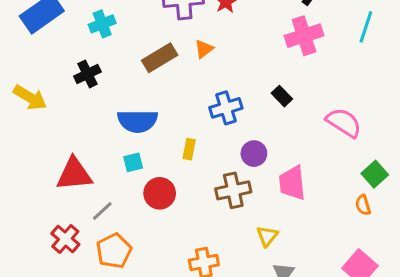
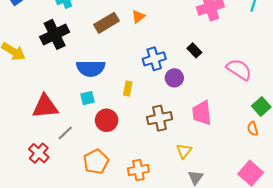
black cross: (87, 74) -> (55, 34), size x1.5
purple circle: (254, 154) -> (174, 78), moved
orange pentagon: (114, 251) -> (96, 162), moved

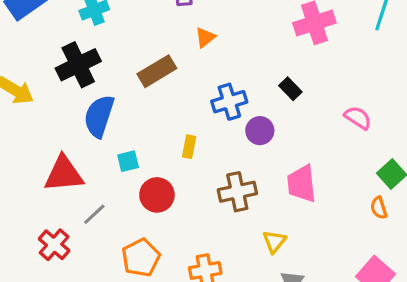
brown rectangle: (107, 23) -> (157, 71), moved
blue semicircle: (91, 68) -> (99, 116), moved, turned 108
pink semicircle: (239, 69) -> (358, 118), size x0.7

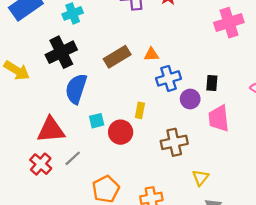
orange triangle: (205, 37) -> (151, 54), moved, turned 35
black rectangle: (290, 89) -> (212, 83), moved, turned 49
pink trapezoid: (302, 184) -> (219, 118), moved
red circle: (157, 195) -> (121, 132), moved
red cross: (54, 245) -> (41, 164), moved

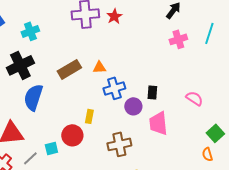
pink cross: (229, 23) -> (178, 39), moved, size x0.7
cyan square: (97, 121) -> (51, 148), moved

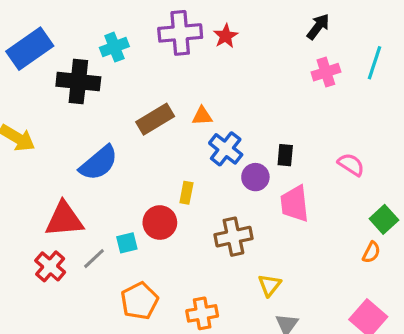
cyan cross: (30, 31) -> (114, 47), moved
black cross: (20, 65) -> (78, 81), moved, turned 32
blue cross: (114, 88) -> (226, 149), turned -35
blue semicircle: (33, 97) -> (99, 163), turned -148
orange semicircle: (207, 154) -> (371, 252), turned -136

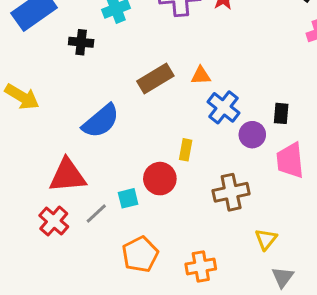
black cross: (78, 81) -> (81, 42), size x0.6

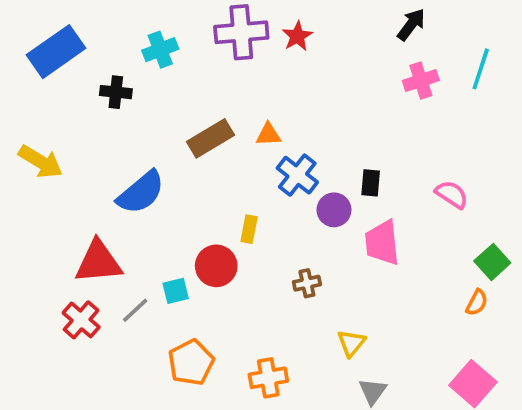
brown cross: (231, 192) -> (307, 283), size x0.6

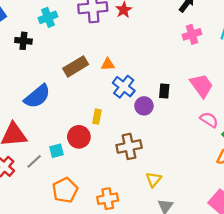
pink semicircle: (452, 194) -> (209, 120), moved
pink trapezoid: (382, 243) -> (202, 86), moved, turned 150
brown cross: (307, 283) -> (129, 146), size x1.6

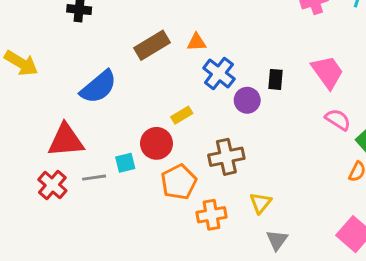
yellow rectangle: (97, 117) -> (182, 115), turned 48
gray line: (34, 161) -> (94, 178), turned 35
orange pentagon: (65, 190) -> (179, 182), moved
orange cross: (108, 199) -> (211, 215), moved

